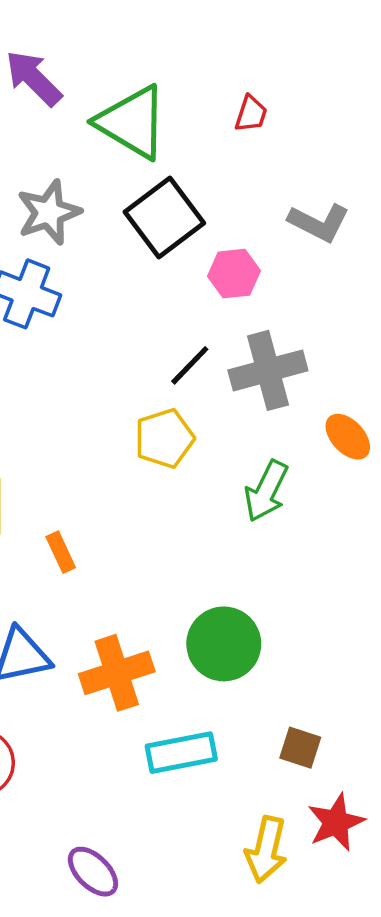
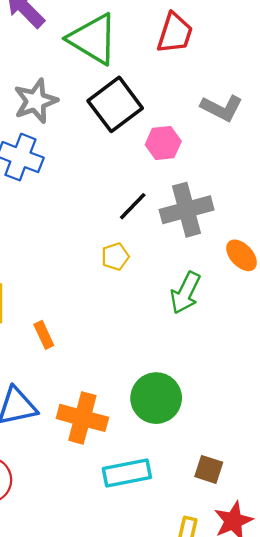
red trapezoid: (251, 114) -> (175, 33), size x1.6
yellow pentagon: (164, 438) -> (115, 257), size x0.7
orange cross: (117, 673) -> (82, 418), turned 33

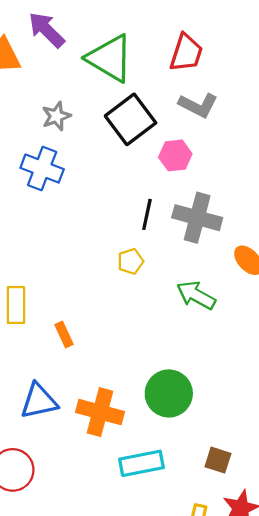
gray star: (36, 101) -> (56, 116), size x0.7
gray L-shape: (222, 108) -> (198, 105), moved
black line: (133, 206) -> (147, 214), turned -32
gray cross: (187, 210) -> (197, 218), turned 30
green arrow: (185, 293) -> (196, 295), turned 93

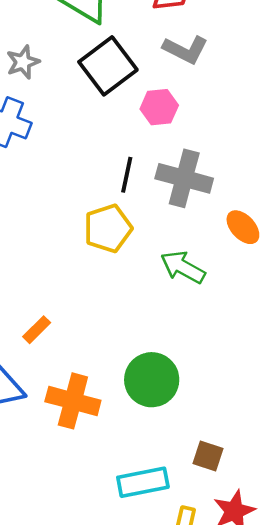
yellow pentagon: (131, 261) -> (108, 228), size x1.6
orange rectangle: (64, 335) -> (37, 330), moved, turned 70
cyan rectangle: (141, 463) -> (143, 482), moved

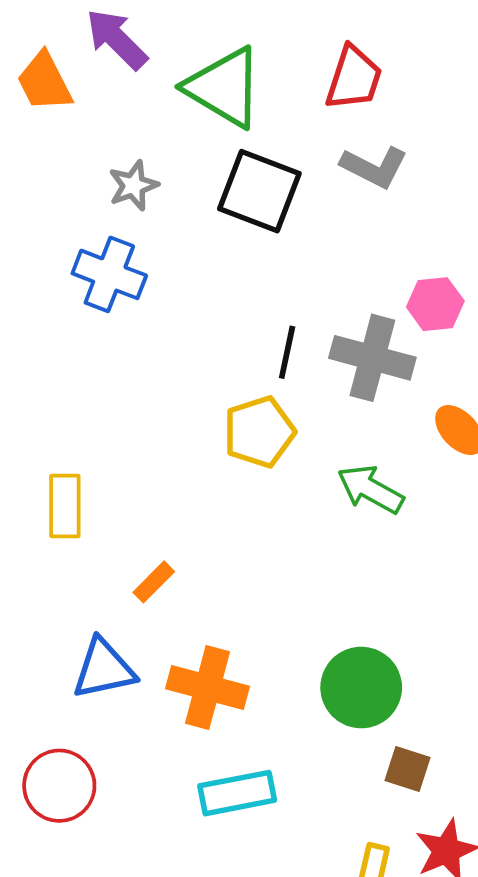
black square: (108, 66) -> (259, 191), turned -32
pink hexagon: (159, 107) -> (435, 304), moved
green circle: (152, 380) -> (361, 688), moved
cyan rectangle: (143, 482) -> (237, 793), moved

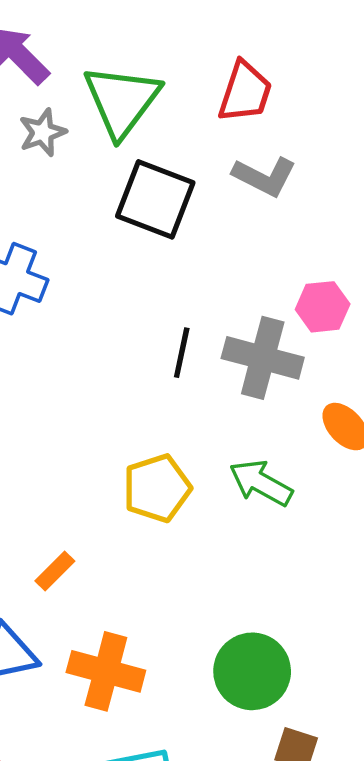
green triangle: (224, 87) -> (122, 101), turned 36
gray star: (133, 186) -> (43, 132), moved
yellow pentagon: (259, 432) -> (157, 488), moved

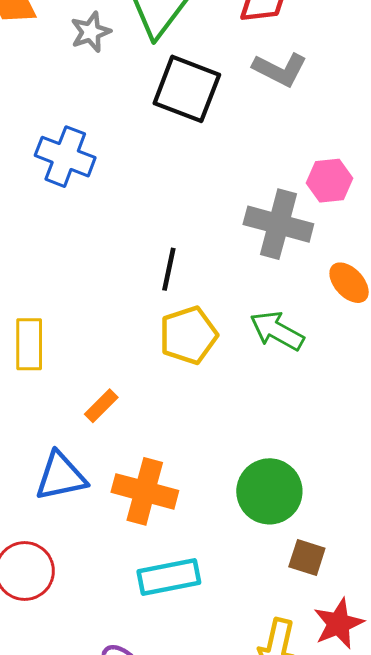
black line: (182, 353) -> (169, 269), moved

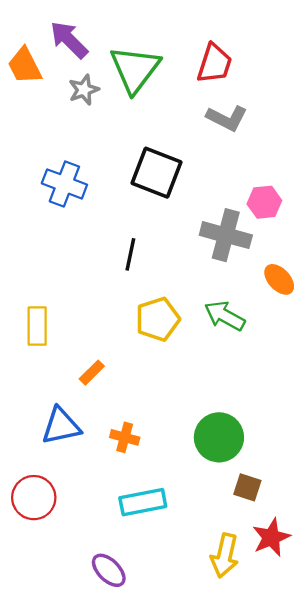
black square: (187, 89) -> (156, 173), moved
black line: (169, 269) -> (130, 254), moved
orange cross: (145, 491) -> (125, 437), size x0.6

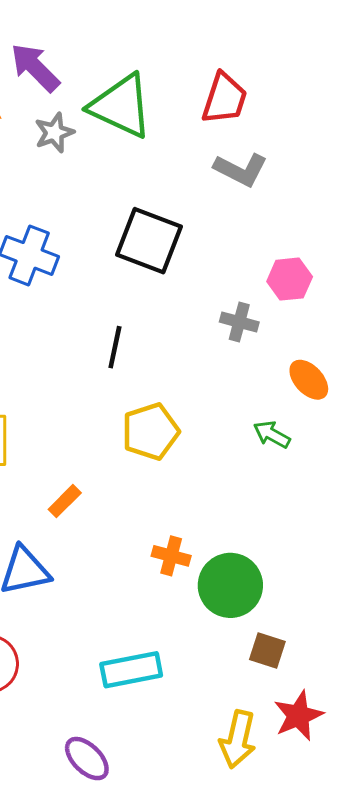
green triangle: (135, 69) -> (121, 106), turned -42
gray cross: (226, 235) -> (239, 322), size x0.6
green arrow: (225, 316) -> (272, 434), moved, size x0.7
orange cross: (125, 437) -> (171, 556), moved

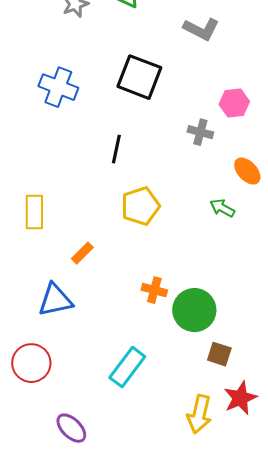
cyan rectangle: (131, 670) -> (127, 367), turned -42
purple ellipse: (87, 759) -> (71, 428), moved

